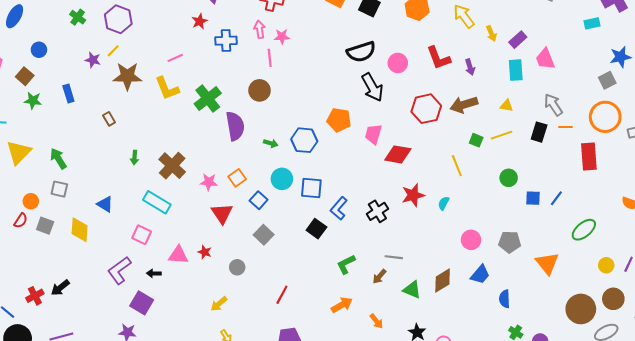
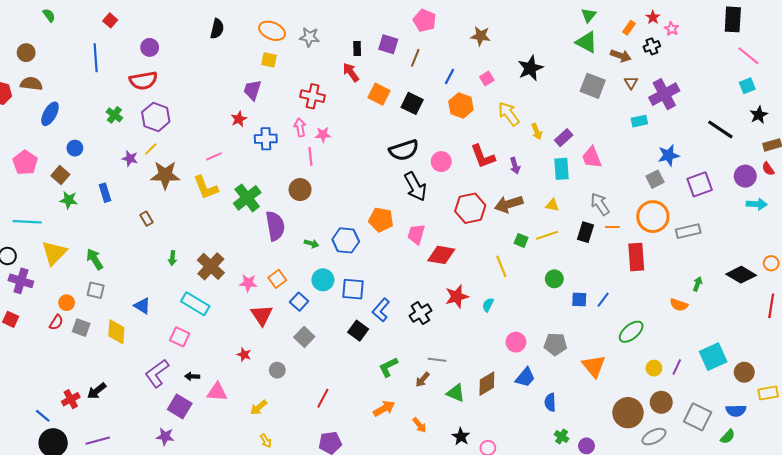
pink triangle: (178, 255) -> (217, 392), moved

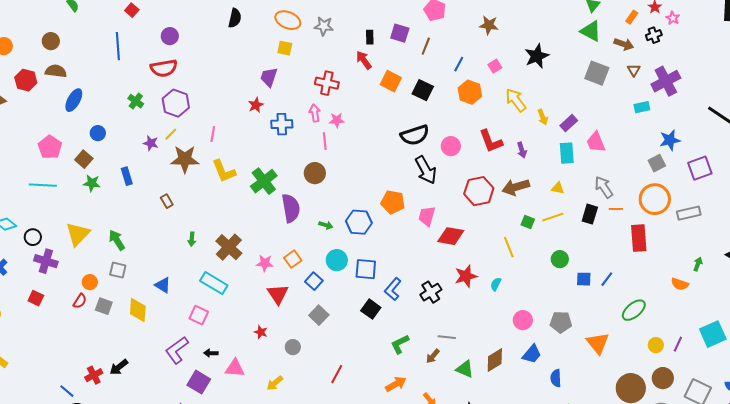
pink line: (214, 156) -> (213, 134), moved, turned -56
cyan line: (27, 222) -> (43, 185), moved

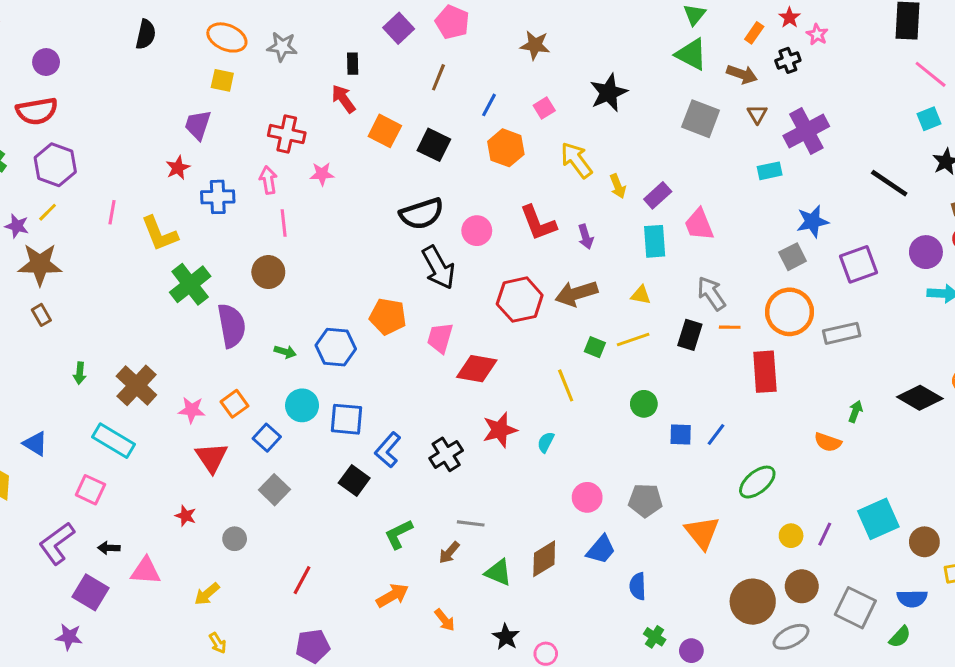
purple square: (400, 33) -> (399, 28), moved, turned 30
pink star: (337, 120) -> (322, 174), moved
brown star: (185, 159) -> (40, 264), moved
yellow L-shape: (224, 171) -> (159, 234), moved

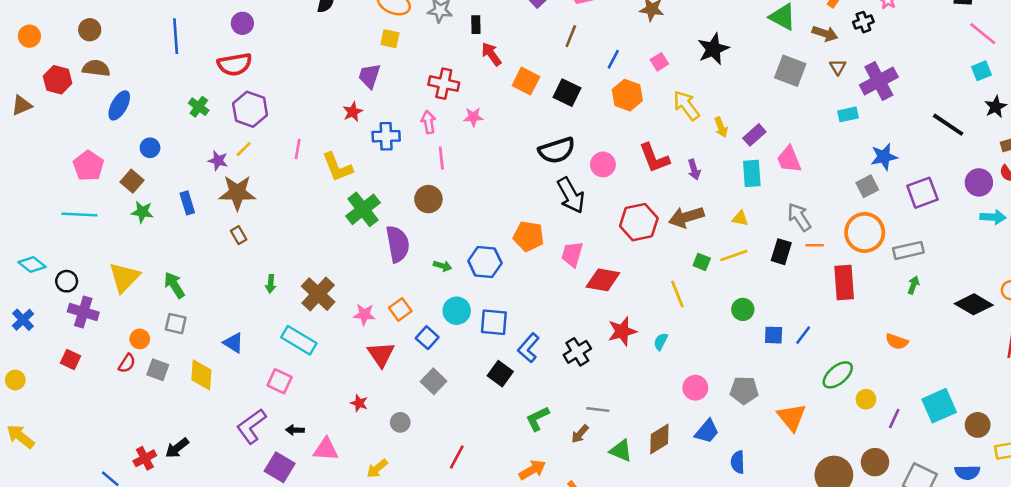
black rectangle: (353, 64) -> (476, 25), moved
green arrow: (855, 412) -> (913, 285), moved
yellow circle: (791, 536) -> (866, 399), moved

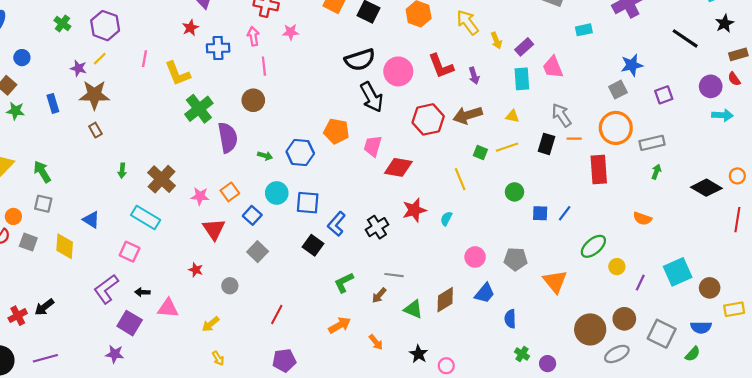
cyan rectangle: (848, 114) -> (584, 30), moved
pink circle: (603, 164) -> (398, 71), size x1.4
purple square: (922, 193) -> (664, 95), size x0.7

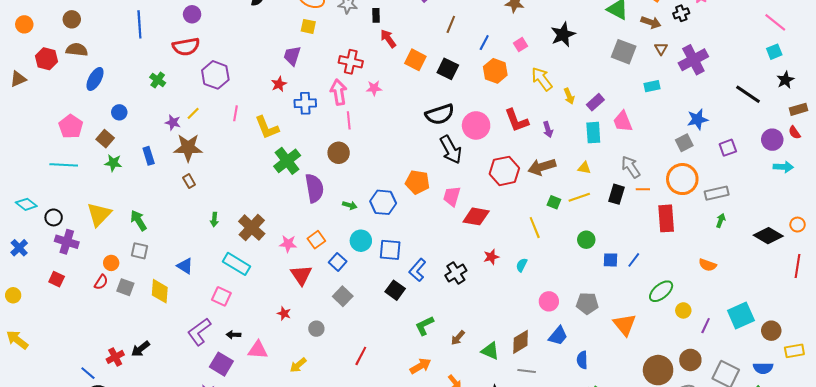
purple hexagon: (105, 26) -> (215, 75), moved
pink arrow: (253, 36) -> (339, 92), size x1.4
red star: (414, 210) -> (491, 257), size x0.7
gray line: (394, 275) -> (527, 371), moved

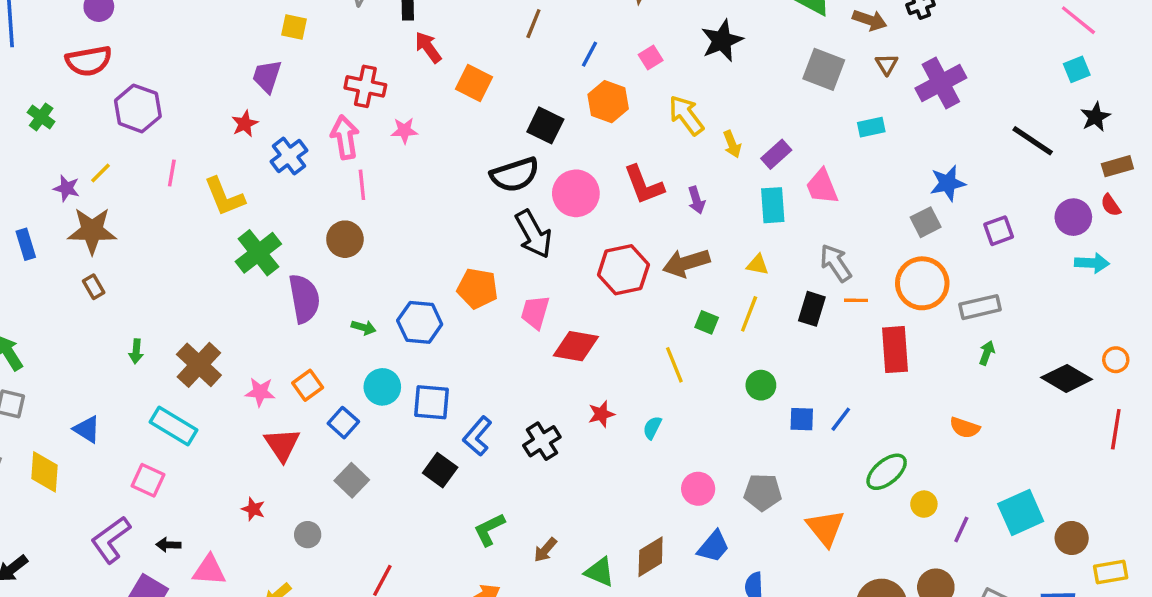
black square: (448, 69) -> (545, 125), moved
blue cross: (305, 103) -> (289, 156), turned -35
yellow line: (579, 197) -> (749, 314), turned -50

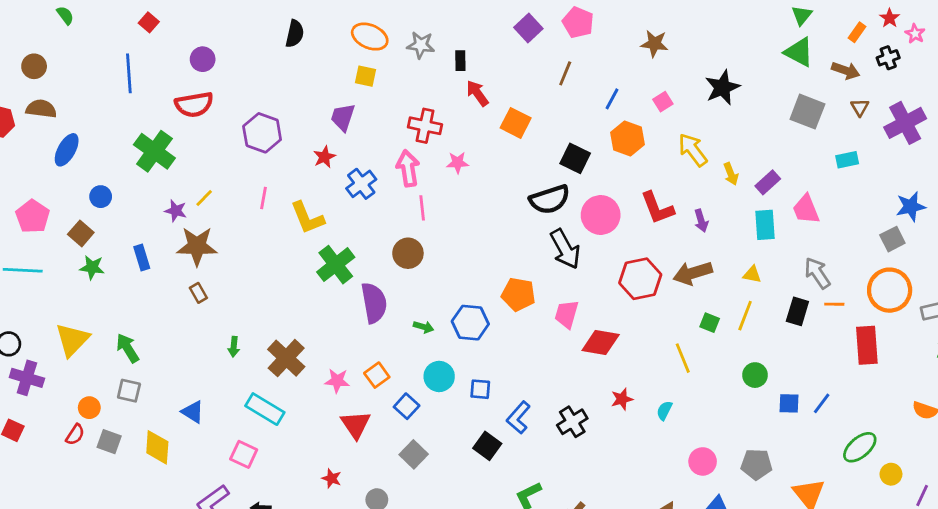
purple hexagon: (138, 108) -> (262, 133), moved
green cross: (41, 117) -> (154, 151), size x1.8
blue square: (432, 402) -> (480, 389), size x0.7

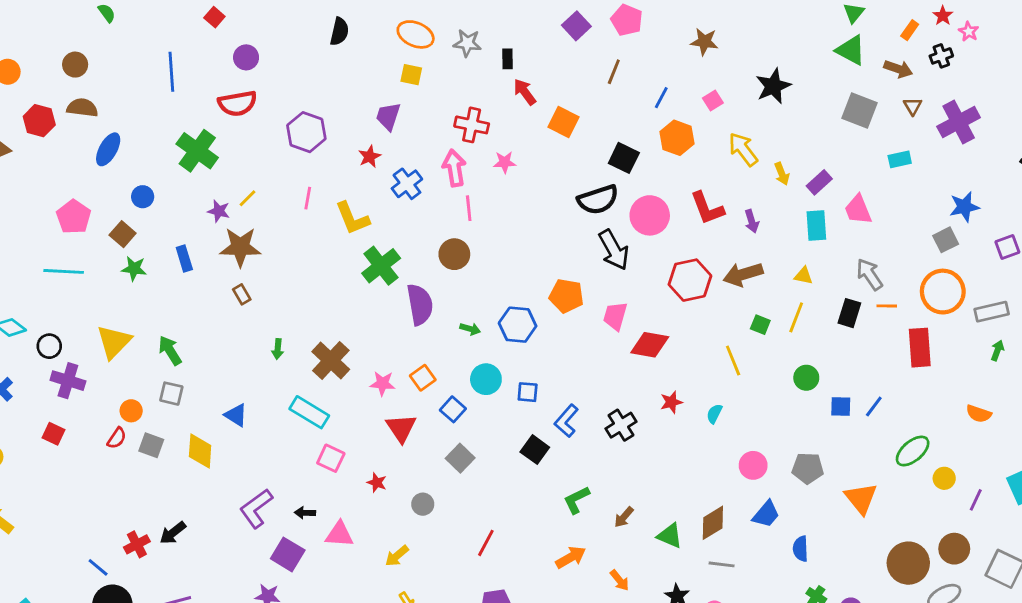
red square: (149, 22) -> (214, 17), moved
pink square: (244, 454) -> (331, 458), moved

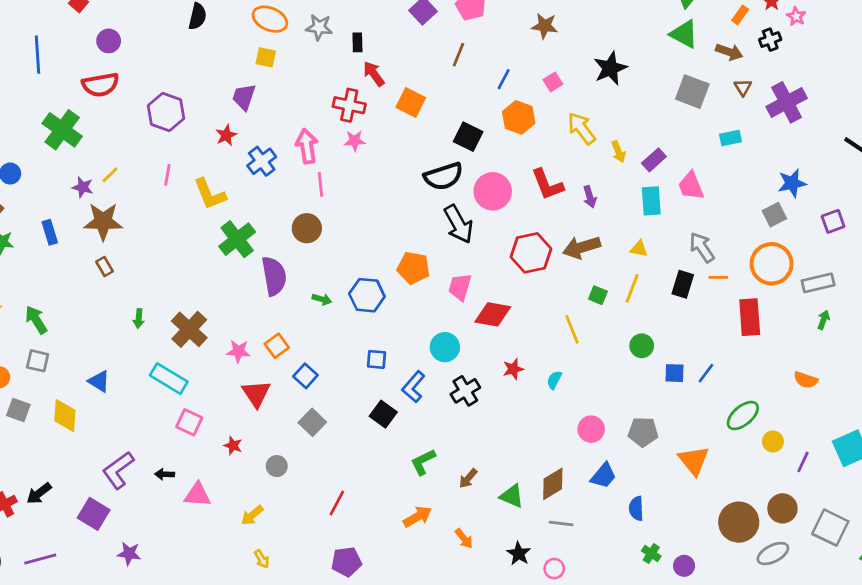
red cross: (472, 125) -> (349, 105), moved
cyan circle: (486, 379) -> (445, 347), moved
purple square: (288, 554) -> (94, 514), moved

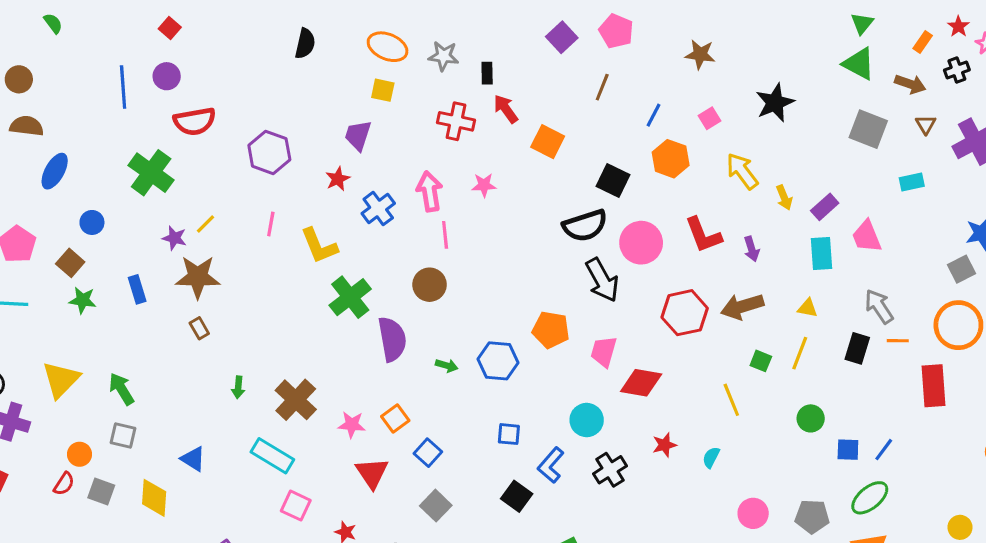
purple circle: (109, 41) -> (167, 76), moved
red cross: (349, 105) -> (456, 121), moved
green ellipse: (743, 415) -> (870, 498), moved

